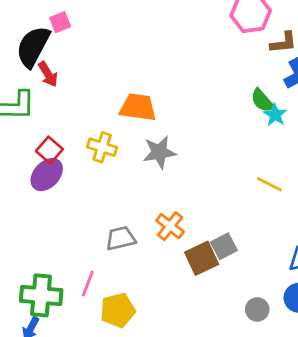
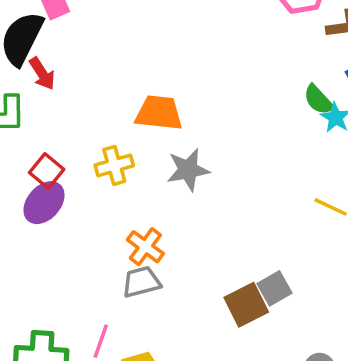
yellow cross: (102, 147) -> (114, 165), turned -32
orange cross: (170, 226) -> (145, 247), moved

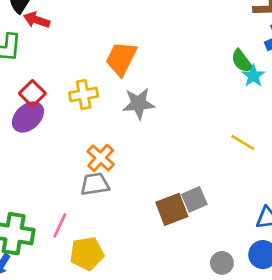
red arrow: (42, 74) -> (37, 20), turned 135
orange trapezoid: (159, 113) -> (121, 59), turned -75

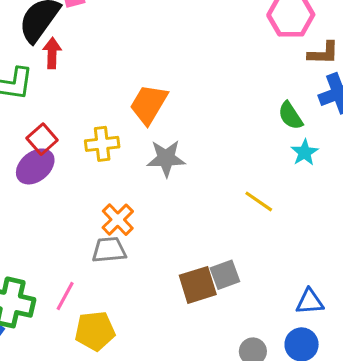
red arrow: (37, 20) -> (52, 53), turned 70
cyan star: (253, 76) -> (305, 152), moved
yellow line: (243, 143) -> (259, 201), moved

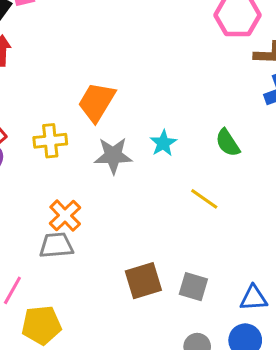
green semicircle: (290, 116) -> (228, 143), moved
cyan star: (305, 152) -> (163, 143), moved
gray square: (225, 275) -> (193, 287), moved, turned 36

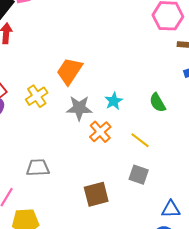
yellow cross: (50, 141) -> (37, 96), turned -30
orange cross: (65, 215) -> (100, 132), moved
gray square: (193, 287) -> (139, 175), moved

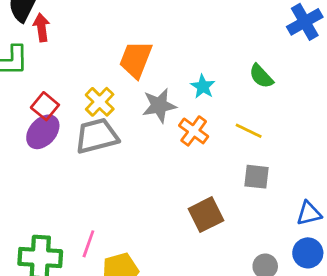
gray trapezoid: (38, 168) -> (97, 136), moved, size x1.4

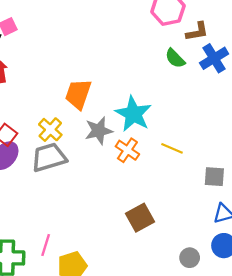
green semicircle: (261, 76) -> (175, 58), moved
cyan star: (203, 86) -> (133, 114), size x1.8
gray square: (257, 177) -> (214, 177), moved

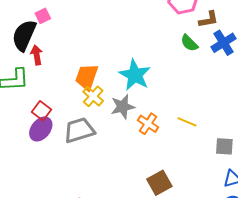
orange trapezoid: (78, 94) -> (87, 77), moved
cyan star: (133, 114) -> (135, 75), moved
yellow cross: (50, 130) -> (93, 96), moved

